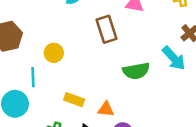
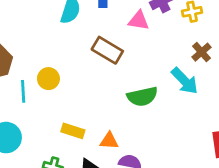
brown rectangle: (106, 29) -> (107, 50), turned -40
cyan line: (33, 77) -> (23, 91), moved

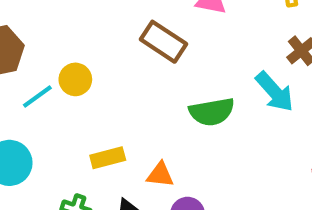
cyan line: (23, 91) -> (37, 96), turned 55
yellow rectangle: (73, 131) -> (108, 158), turned -35

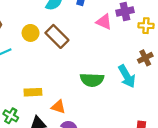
brown rectangle: (164, 42) -> (57, 36), moved
yellow circle: (75, 79) -> (31, 33), moved

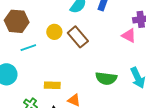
pink triangle: (104, 22) -> (129, 36), moved

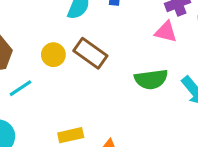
green semicircle: (106, 78) -> (151, 79), moved

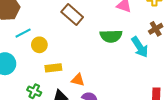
yellow circle: (53, 55) -> (39, 45), moved

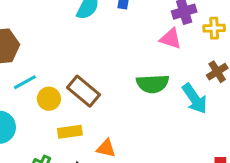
brown rectangle: (72, 14) -> (83, 91), moved

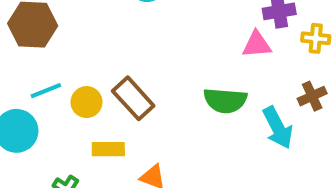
pink triangle: (171, 39) -> (257, 45), turned -30
cyan line: (25, 82) -> (46, 91), moved

